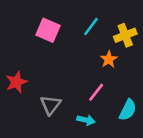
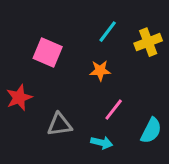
pink square: (48, 30) -> (48, 53), moved
orange star: (109, 59) -> (100, 71), moved, turned 30
gray triangle: (51, 105) -> (60, 125), turned 45

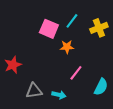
pink square: (48, 53) -> (49, 29), moved
gray triangle: (60, 125) -> (34, 91), moved
cyan arrow: (102, 143) -> (59, 95), moved

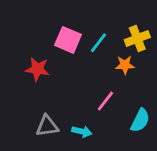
cyan line: (72, 21) -> (99, 43), moved
orange star: (67, 47) -> (125, 65), moved
red star: (13, 65) -> (37, 69), moved, turned 30

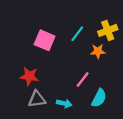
pink square: (68, 40) -> (45, 40), moved
red star: (37, 69) -> (29, 76), moved
cyan semicircle: (140, 120) -> (99, 98), moved

